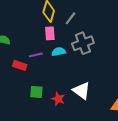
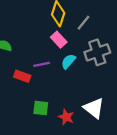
pink rectangle: (50, 33) -> (59, 40), turned -40
cyan semicircle: (59, 52) -> (68, 61), turned -40

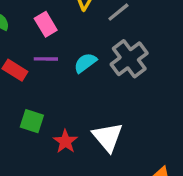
pink rectangle: (59, 40) -> (46, 24), moved
gray cross: (97, 52) -> (129, 59), turned -30

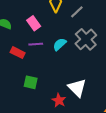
red star: (65, 141) -> (59, 100), moved

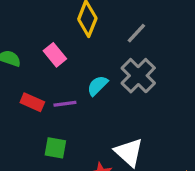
gray line: (77, 12) -> (136, 33), moved
purple line: (36, 44) -> (65, 104), moved

